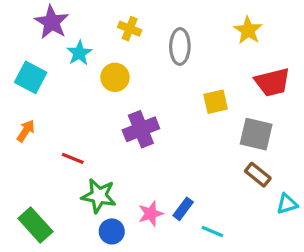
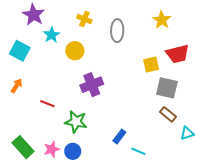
yellow square: (216, 102) -> (151, 64), moved
green star: (99, 196) -> (76, 122), moved
pink star: (151, 214) -> (52, 149), moved

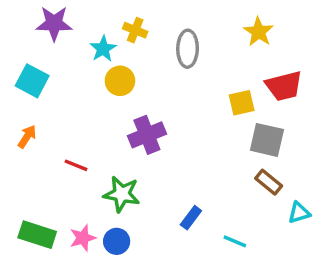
purple star: (34, 15) -> (54, 23), turned -30
cyan star: (52, 35) -> (103, 49), moved
green rectangle: (23, 147) -> (37, 235), turned -30
cyan line: (138, 151) -> (235, 241), moved

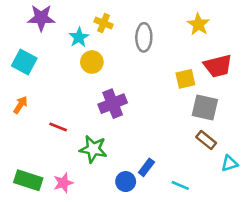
blue circle: (117, 241) -> (126, 182), moved

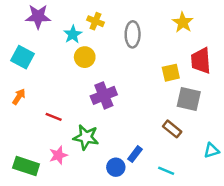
red trapezoid: (218, 66) -> (201, 61), turned 100
brown rectangle: (206, 140) -> (172, 129), moved
pink star: (63, 183) -> (58, 155), moved

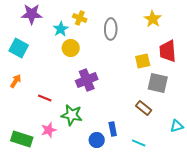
blue rectangle: (135, 154) -> (113, 129), turned -48

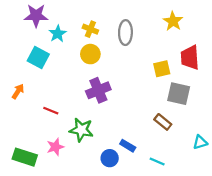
yellow cross: (80, 18) -> (90, 29), moved
cyan star: (61, 29) -> (58, 34), moved
cyan square: (19, 48) -> (38, 57), moved
yellow circle: (71, 48) -> (90, 54), moved
blue rectangle: (113, 129) -> (128, 146), turned -48

